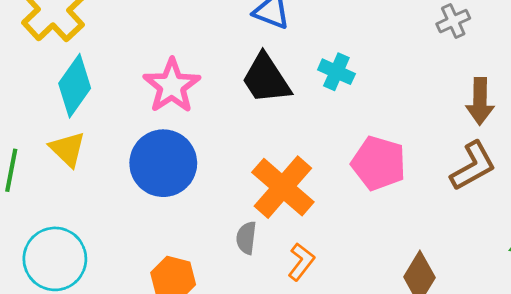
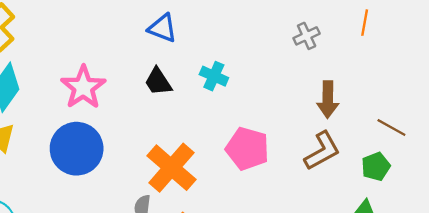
black trapezoid: (266, 79) -> (158, 82), size x0.7

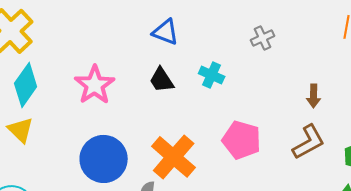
gray cross: (307, 36) -> (263, 38), moved
brown arrow: (328, 100) -> (314, 96), size x0.7
blue circle: (77, 149) -> (104, 159), moved

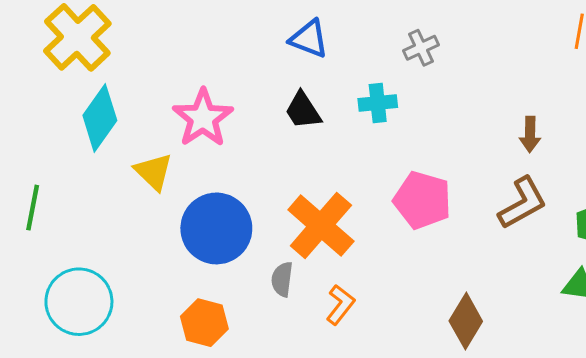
gray cross: (263, 38) -> (421, 48), moved
cyan cross: (212, 75) -> (378, 103), turned -30
yellow triangle: (21, 130) -> (154, 172), moved

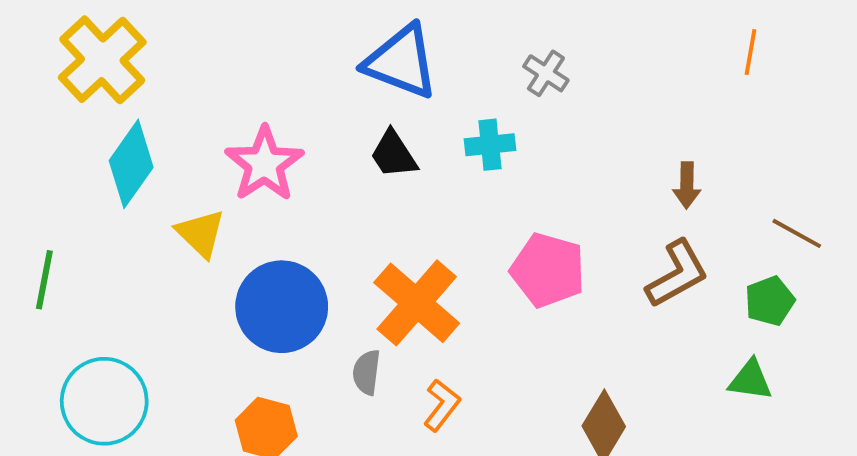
blue triangle: (309, 39) -> (401, 62), size x1.5
gray cross: (421, 48) -> (546, 73), turned -32

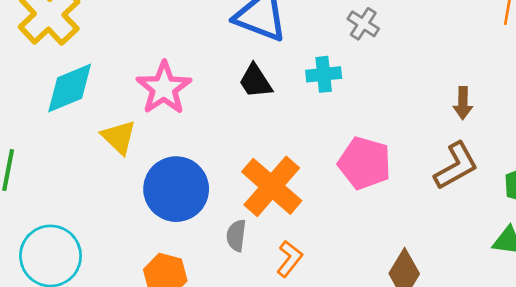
cyan diamond: (131, 164) -> (70, 88), turned 32

